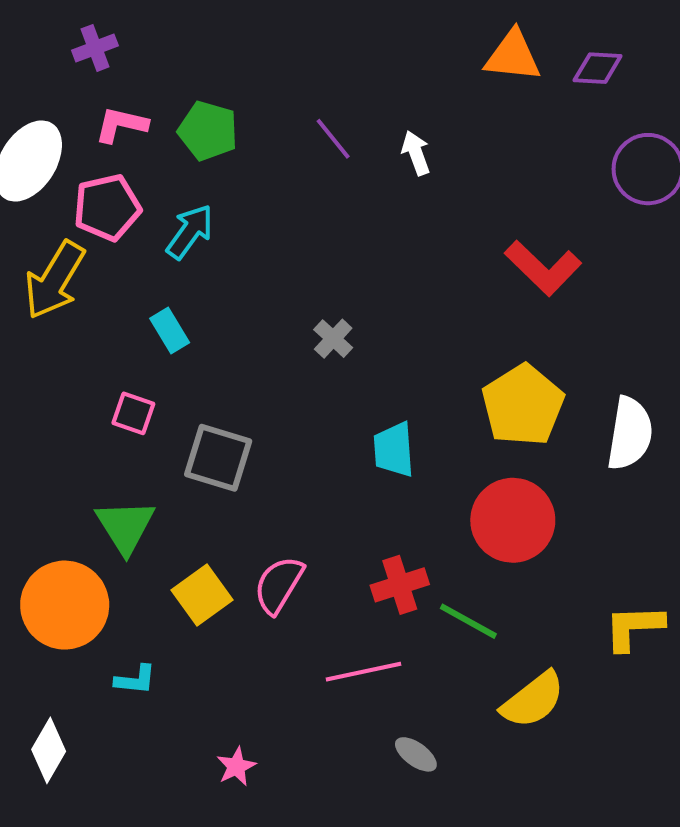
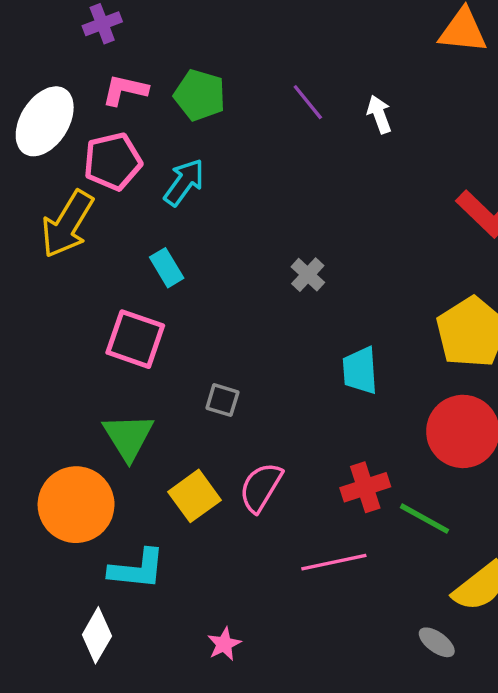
pink square: (133, 413) -> (135, 339), size x1.6
gray square: (218, 458) -> (222, 400), moved, size x0.6
cyan L-shape: (135, 680) -> (137, 569), size x1.6
white diamond: (49, 750) -> (97, 635), moved
gray ellipse: (416, 754) -> (437, 642), moved

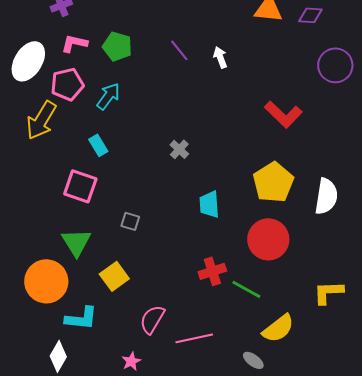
pink semicircle: (261, 487) -> (152, 319), moved
pink line: (334, 562) -> (194, 338), moved

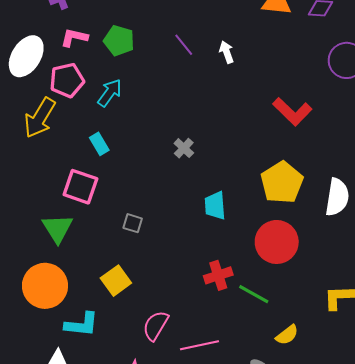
green triangle: (76, 242) -> (58, 228), moved
yellow semicircle: (278, 328) -> (287, 335), size x0.7

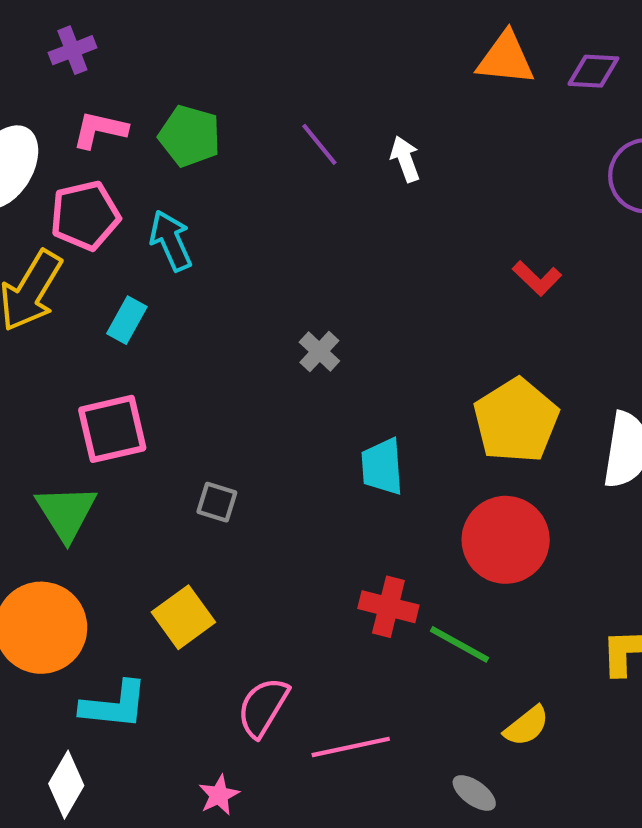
cyan arrow: (110, 93) -> (171, 241), turned -60
red L-shape: (292, 112) -> (537, 278), size x0.6
cyan rectangle: (99, 144) -> (127, 320), moved, turned 60
pink square: (80, 187) -> (112, 429), turned -32
red cross: (218, 275) -> (388, 607), turned 32

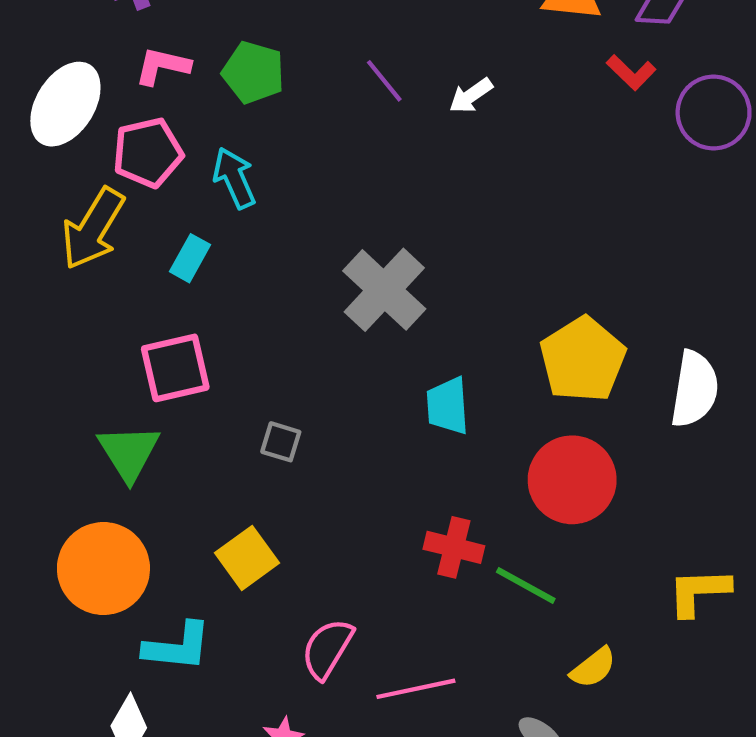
white arrow: (405, 159) -> (471, 96), turned -105
red L-shape: (537, 278) -> (631, 72), moved
gray cross: (319, 352) -> (384, 290), size x2.0

